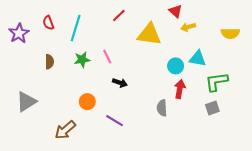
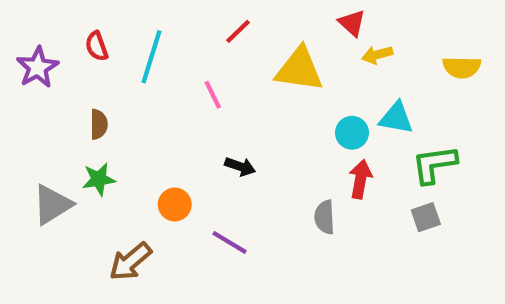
pink line: (107, 56) -> (213, 95), moved
green star: (82, 60) -> (99, 179), moved

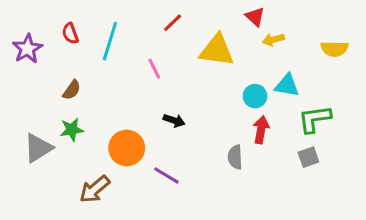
brown semicircle: (99, 124) -> (72, 90), turned 35
orange circle: (175, 204) -> (127, 148), size x1.5

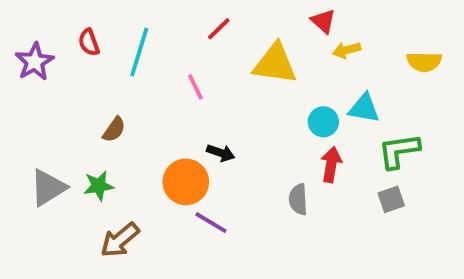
brown semicircle: (72, 90) -> (114, 130), moved
green star: (72, 130) -> (99, 186), moved
orange circle: (127, 148) -> (186, 182), moved

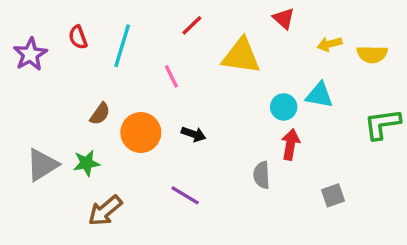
yellow arrow: (347, 50) -> (330, 44), moved
green L-shape: (399, 151) -> (382, 124), moved
orange circle: (186, 182) -> (141, 132), moved
gray square: (391, 199) -> (333, 195), moved

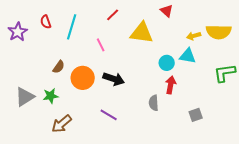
yellow arrow: (330, 44) -> (194, 36), moved
yellow semicircle: (372, 54) -> (219, 32), size x1.4
black arrow: (194, 134) -> (114, 79), size x1.5

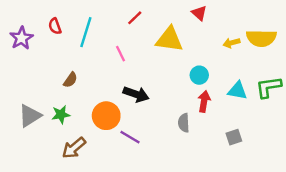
cyan triangle: (188, 56) -> (237, 91), moved
orange circle: (83, 78) -> (106, 116), moved

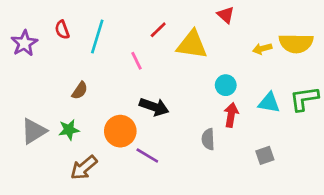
red line: (135, 18) -> (158, 30), moved

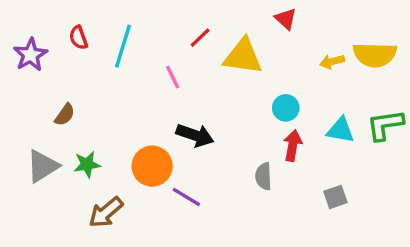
brown semicircle: (80, 91) -> (65, 115), moved

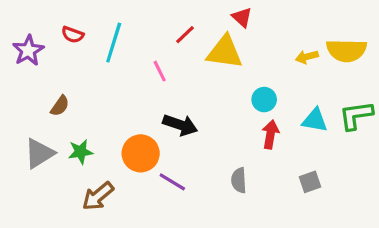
red triangle: (286, 19) -> (242, 17), moved
red semicircle: (78, 38) -> (73, 35), turned -50
gray semicircle: (263, 176) -> (239, 180), moved

